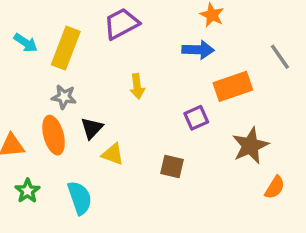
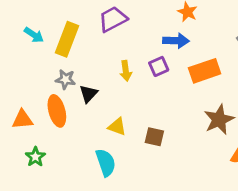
purple square: (196, 118) -> (159, 66), moved
black triangle: (92, 128) -> (88, 94), moved
yellow triangle: (113, 154) -> (117, 127), moved
cyan semicircle: (80, 198) -> (106, 163), moved

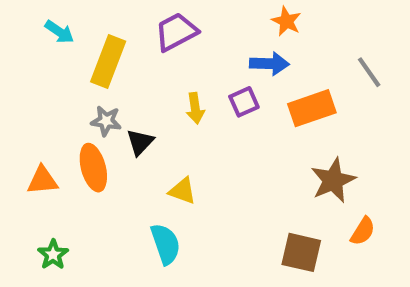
cyan arrow: (34, 35) -> (59, 32), moved
brown square: (154, 137) -> (301, 252), moved, size x1.4
green star: (35, 157) -> (53, 255), moved

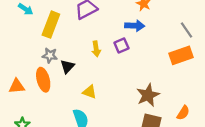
orange rectangle: (312, 108) -> (181, 55), moved
brown star: (333, 180) -> (148, 95), moved

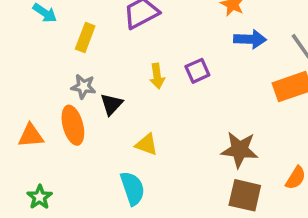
yellow rectangle: (51, 25) -> (85, 37), size x0.7
blue arrow: (135, 26) -> (250, 39), moved
brown star: (148, 95) -> (240, 150), turned 30

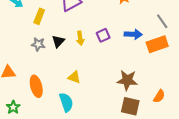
blue arrow: (250, 39) -> (133, 34), moved
black triangle: (111, 104) -> (58, 41), moved
orange ellipse: (73, 125) -> (36, 86), moved

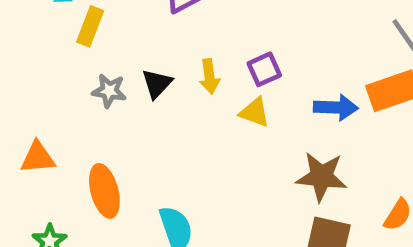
yellow rectangle: (39, 16) -> (90, 26), moved
blue arrow: (133, 34) -> (336, 107), moved
yellow triangle: (74, 77) -> (255, 112), moved

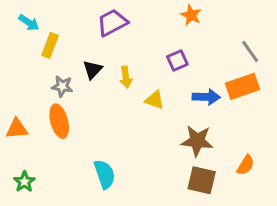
purple square: (264, 69) -> (177, 61), moved
black triangle: (157, 84) -> (93, 70), moved
orange ellipse: (104, 191) -> (59, 121), moved

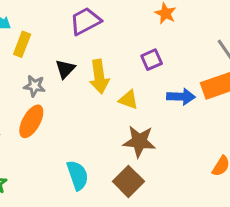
yellow arrow: (126, 77) -> (99, 77), size x1.5
orange ellipse: (59, 121) -> (31, 121), turned 44
brown star: (197, 141) -> (139, 141), moved
brown square: (202, 180) -> (128, 181), moved, turned 32

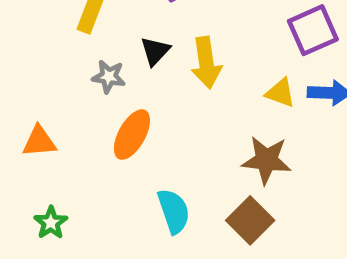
purple square: (152, 60) -> (313, 30), moved, size x1.5
yellow triangle: (128, 100) -> (280, 93), moved
orange ellipse: (31, 121) -> (132, 135), moved

